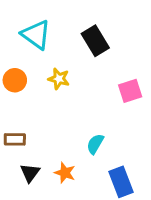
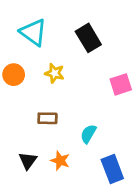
brown rectangle: (15, 139) -> (47, 118), moved

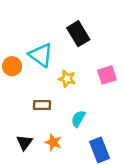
cyan triangle: (33, 32) -> (41, 55), moved
yellow star: (54, 73) -> (67, 79), moved

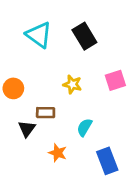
cyan triangle: (41, 55) -> (39, 35), moved
orange circle: (12, 66) -> (13, 88), moved
black triangle: (25, 142) -> (27, 129), moved

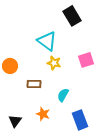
cyan triangle: (39, 35) -> (47, 41), moved
black rectangle: (84, 36) -> (72, 16), moved
black triangle: (27, 129) -> (15, 121), moved

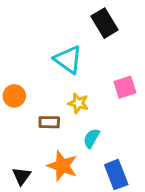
yellow star: (54, 63) -> (78, 103), moved
orange star: (43, 114) -> (62, 166), size x1.5

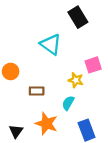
yellow star: (78, 103) -> (76, 80), moved

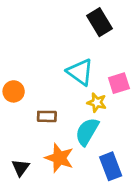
cyan triangle: (51, 44) -> (80, 72), moved
cyan semicircle: (68, 103) -> (87, 132), size x1.5

